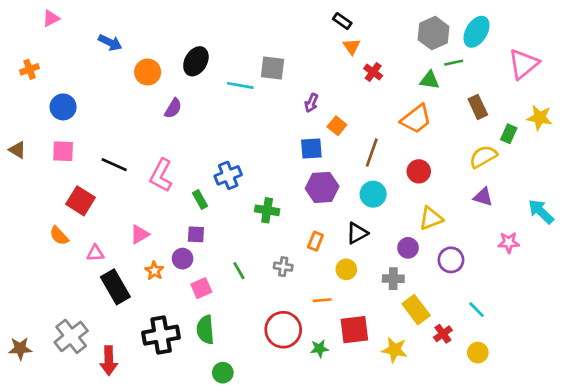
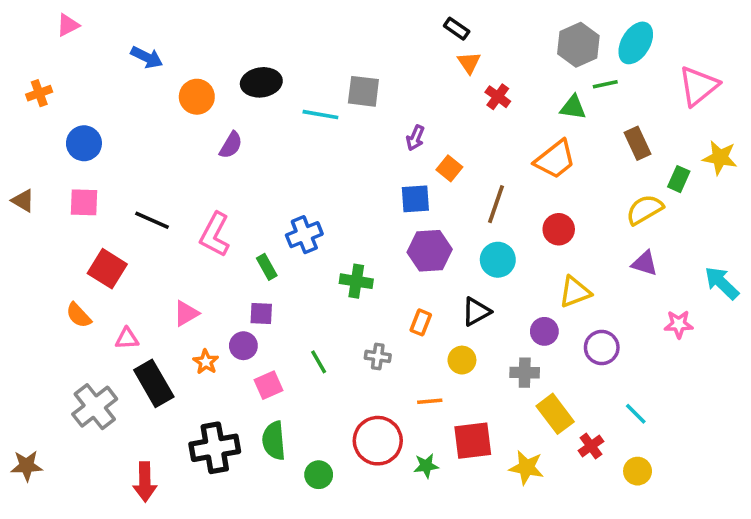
black ellipse: (196, 61) -> (261, 82), turned 52
gray cross: (71, 336) -> (95, 407), moved
green circle: (223, 373) -> (319, 475), moved

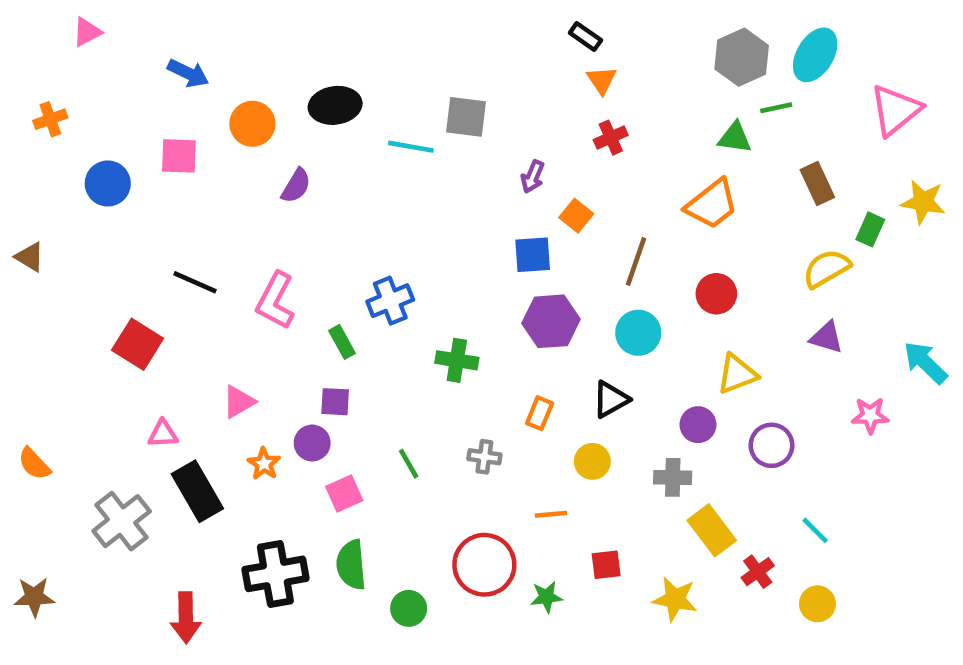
red cross: (498, 97) -> (611, 138), moved, turned 30
pink square: (84, 202) -> (179, 156), moved
orange semicircle: (79, 315) -> (34, 464), moved
red square: (473, 441) -> (606, 565), size x0.6

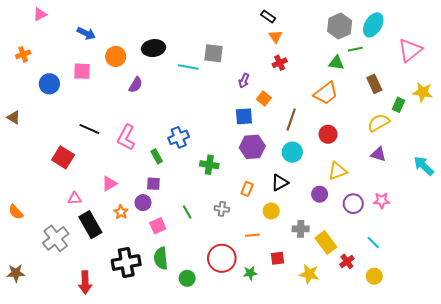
pink star: (870, 415) -> (382, 200), moved
gray cross: (673, 477) -> (301, 229), moved

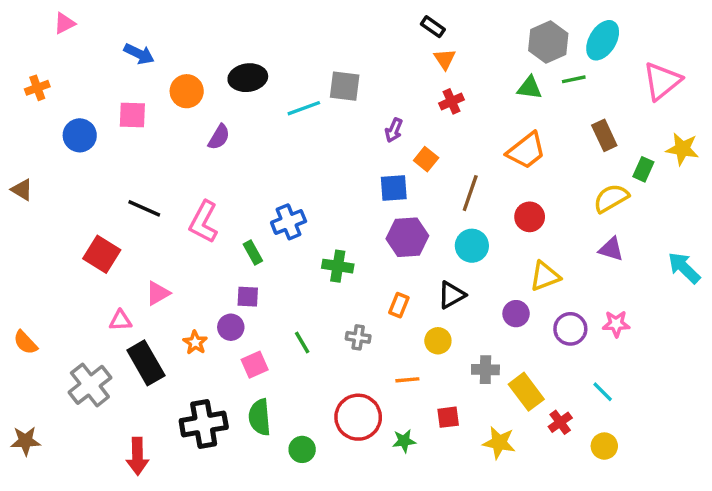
green triangle: (336, 63) -> (530, 88), moved
cyan line: (188, 67) -> (304, 108), turned -30
pink triangle: (109, 184) -> (158, 293), moved

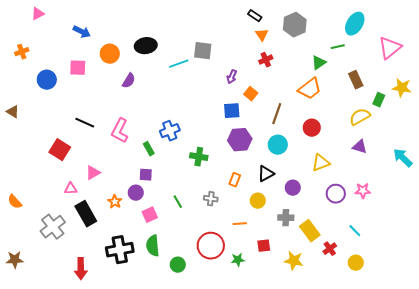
gray hexagon: (548, 42) -> (295, 25), moved
green triangle: (530, 88) -> (319, 63), moved, turned -42
purple circle: (516, 314) -> (293, 188), moved

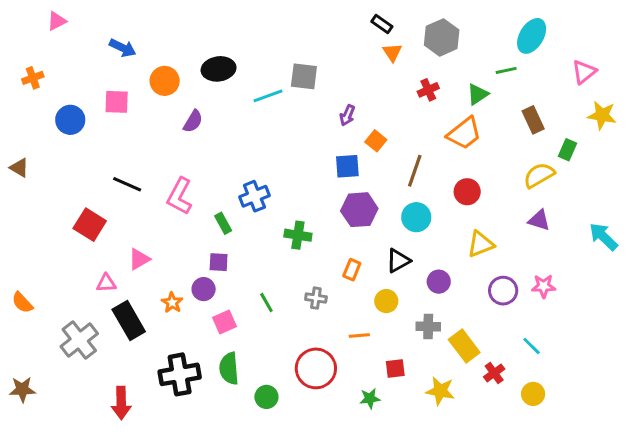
pink triangle: (390, 48) -> (584, 72), size x0.7
red cross: (266, 60) -> (428, 90), moved
yellow star: (402, 88) -> (602, 115), moved
green star: (238, 260) -> (370, 398), moved

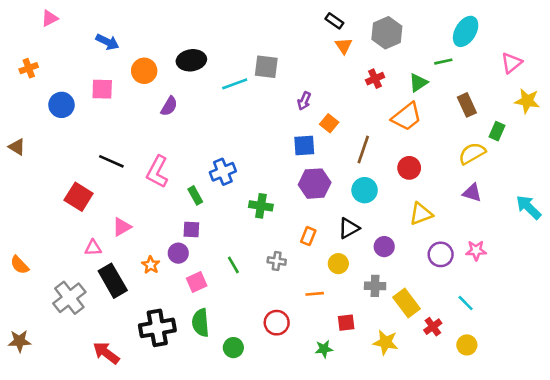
red circle: (316, 368) -> (277, 323), size x0.7
red arrow: (121, 403) -> (106, 353), turned 128

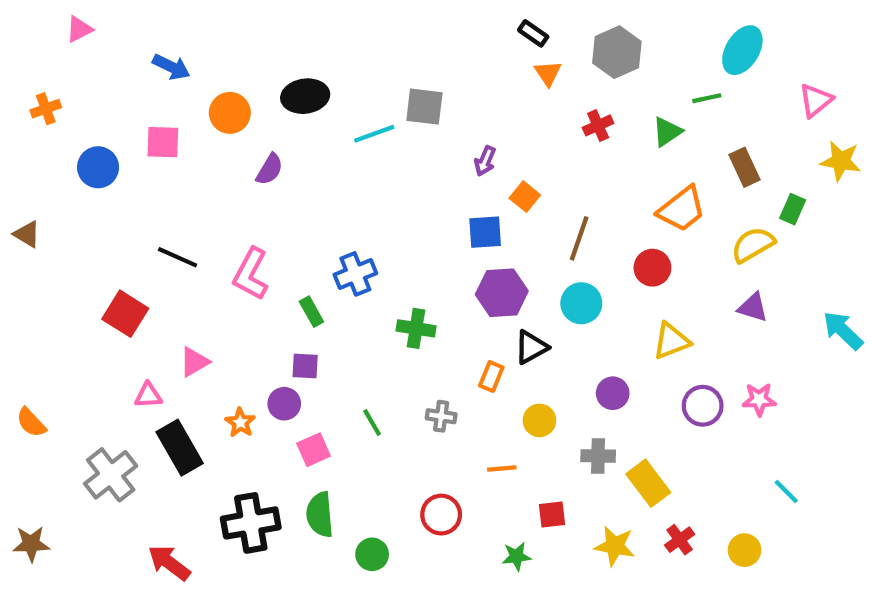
orange trapezoid: (407, 117) -> (682, 209), moved
black triangle: (349, 228) -> (531, 347), moved
cyan line: (466, 303) -> (786, 492), moved
red cross: (433, 327) -> (680, 540), moved

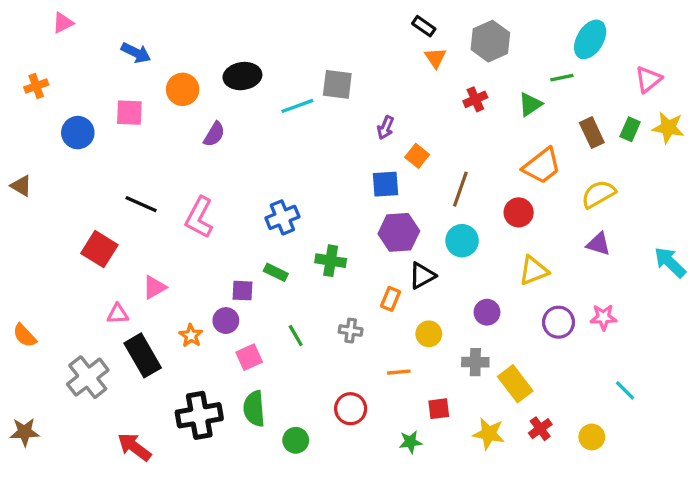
green rectangle: (793, 209) -> (630, 129), moved
green rectangle: (311, 312) -> (276, 272), moved, turned -35

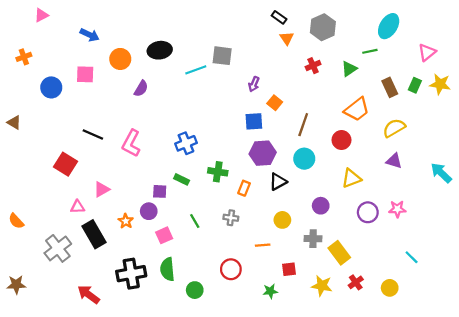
orange rectangle: (391, 299) -> (244, 188), moved

